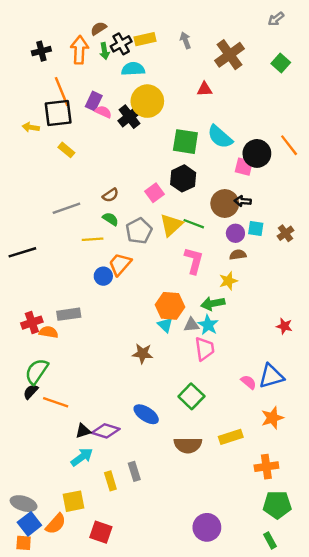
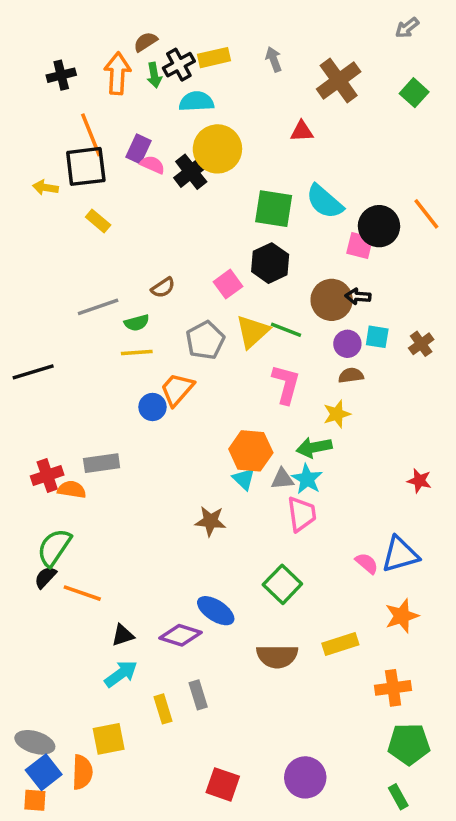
green semicircle: (110, 219) -> (137, 323), moved, turned 133
purple diamond: (106, 431) -> (181, 635), moved
orange semicircle: (56, 524) -> (82, 772), turned -40
red square: (101, 532) -> (223, 784), moved

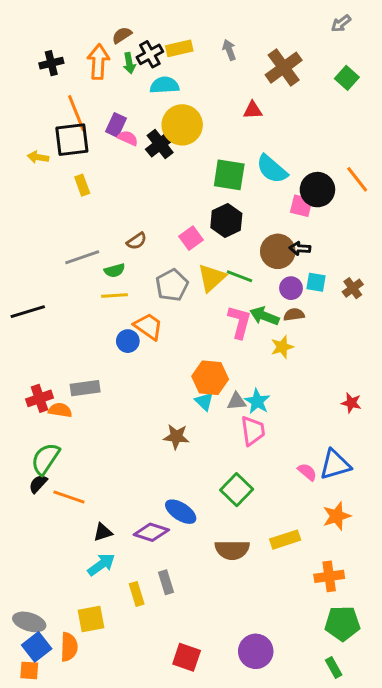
yellow rectangle: (98, 221) -> (82, 185), turned 30
orange trapezoid: (177, 389) -> (148, 326), turned 84
green arrow: (314, 447) -> (265, 316), moved, turned 32

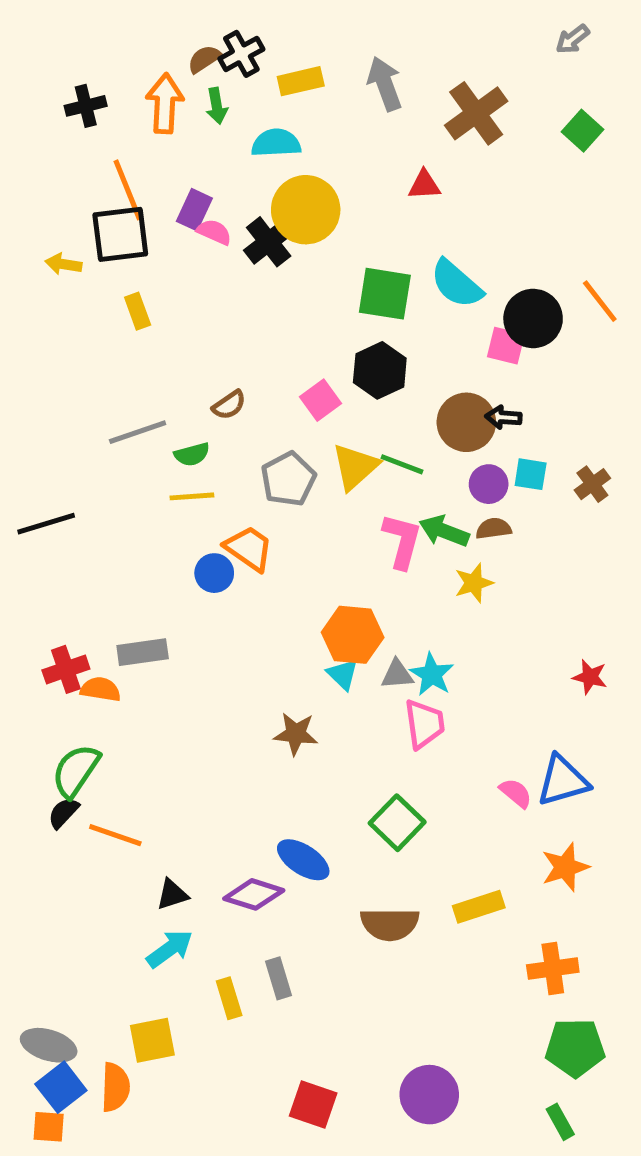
gray arrow: (229, 50) -> (385, 84), size x1.5
black cross: (150, 54) -> (241, 54), moved

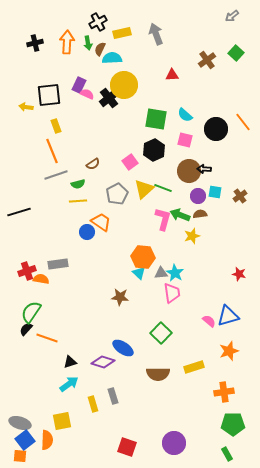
brown semicircle: (204, 59) -> (100, 49), moved, turned -32
brown cross: (476, 113) -> (207, 60), moved, size x0.7
orange line: (128, 190) -> (52, 151), moved
cyan semicircle: (456, 284) -> (185, 115), size x0.7
pink square: (506, 346) -> (185, 140), moved

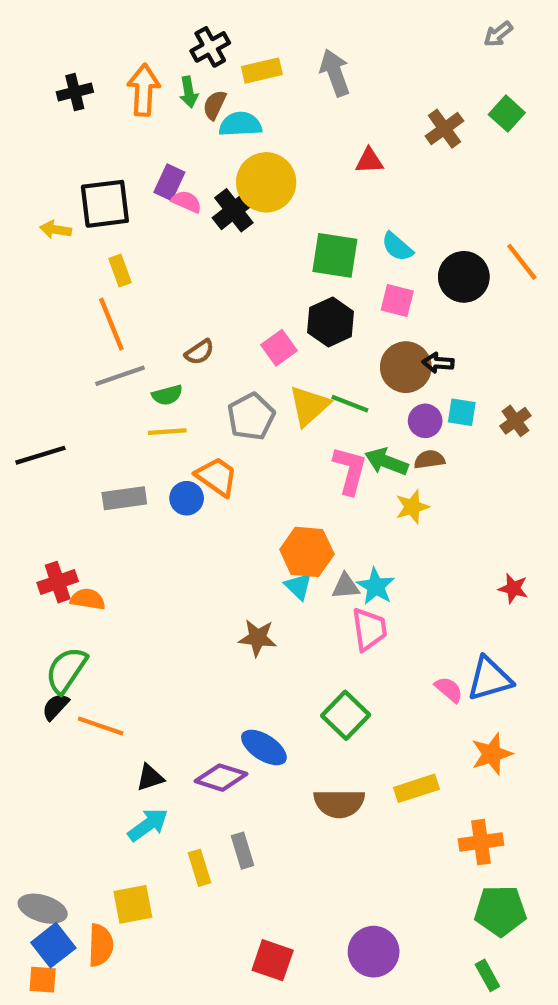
gray rectangle: (58, 264) -> (124, 498), moved

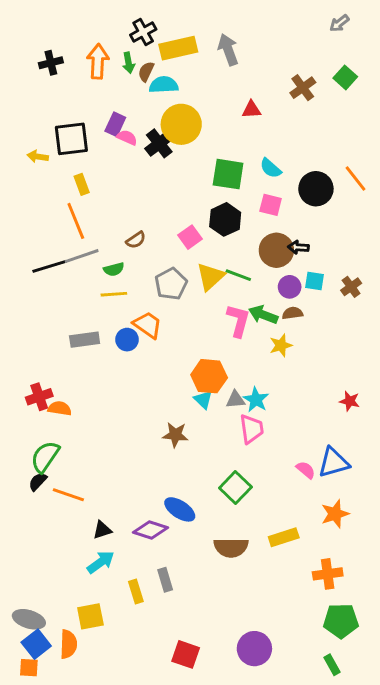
yellow rectangle: (262, 71) -> (178, 48), size x1.4
black line: (40, 455) -> (49, 266), moved

